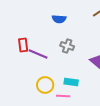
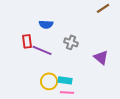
blue semicircle: (59, 19) -> (46, 24), moved
cyan rectangle: (71, 82) -> (65, 80), moved

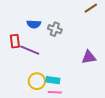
gray cross: (71, 42) -> (55, 29), moved
purple triangle: (101, 57) -> (89, 57), turned -49

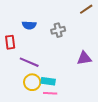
gray cross: (55, 29) -> (58, 30), moved, turned -32
purple line: (30, 50) -> (29, 62), moved

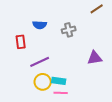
purple line: (29, 62) -> (40, 62), turned -48

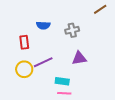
purple triangle: (95, 58) -> (79, 58), moved
yellow circle: (43, 82) -> (24, 69), moved

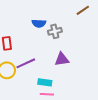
blue semicircle: (43, 25) -> (39, 23), moved

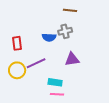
brown line: (83, 10) -> (70, 10), moved, turned 40
blue semicircle: (39, 23) -> (49, 37), moved

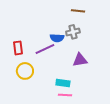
red rectangle: (17, 43) -> (18, 48), moved
purple line: (36, 63) -> (45, 49), moved

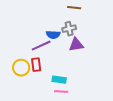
red rectangle: (18, 48) -> (36, 65), moved
purple triangle: (80, 60) -> (76, 45), moved

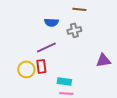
blue semicircle: (53, 35) -> (51, 22), moved
purple triangle: (76, 45) -> (103, 60), moved

